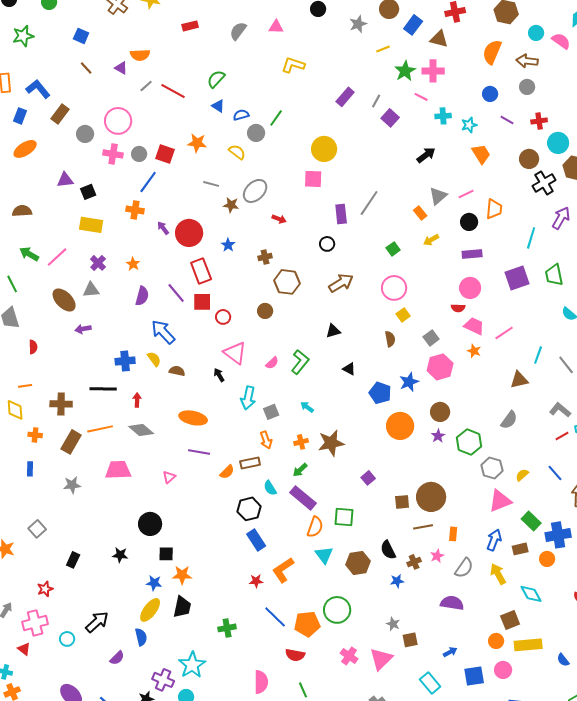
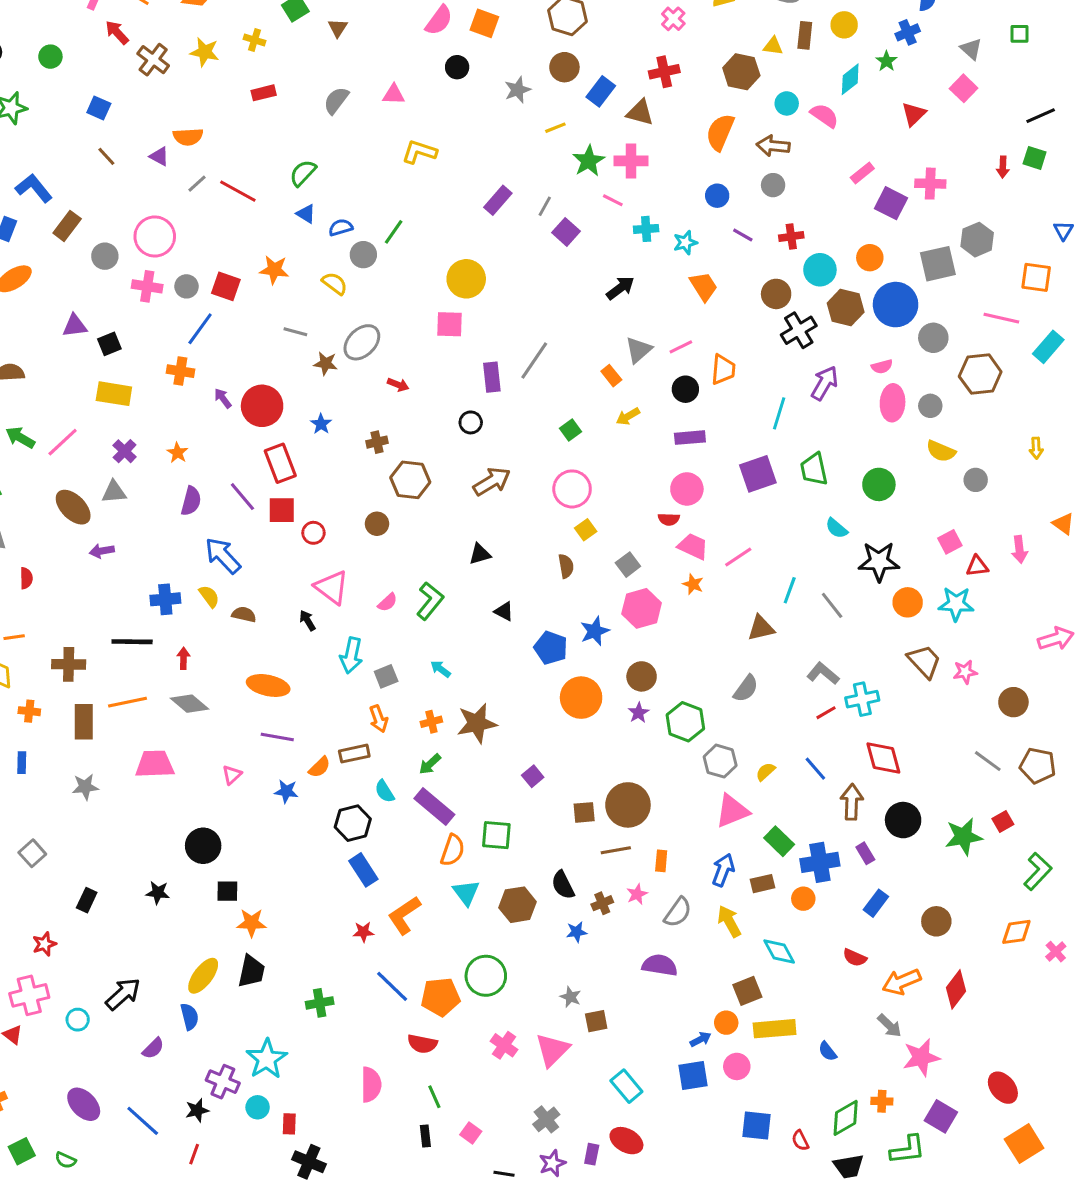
brown rectangle: (71, 442) -> (84, 722), turned -30
blue star: (154, 583) -> (286, 791), moved
blue arrow: (450, 652) -> (701, 1039), moved

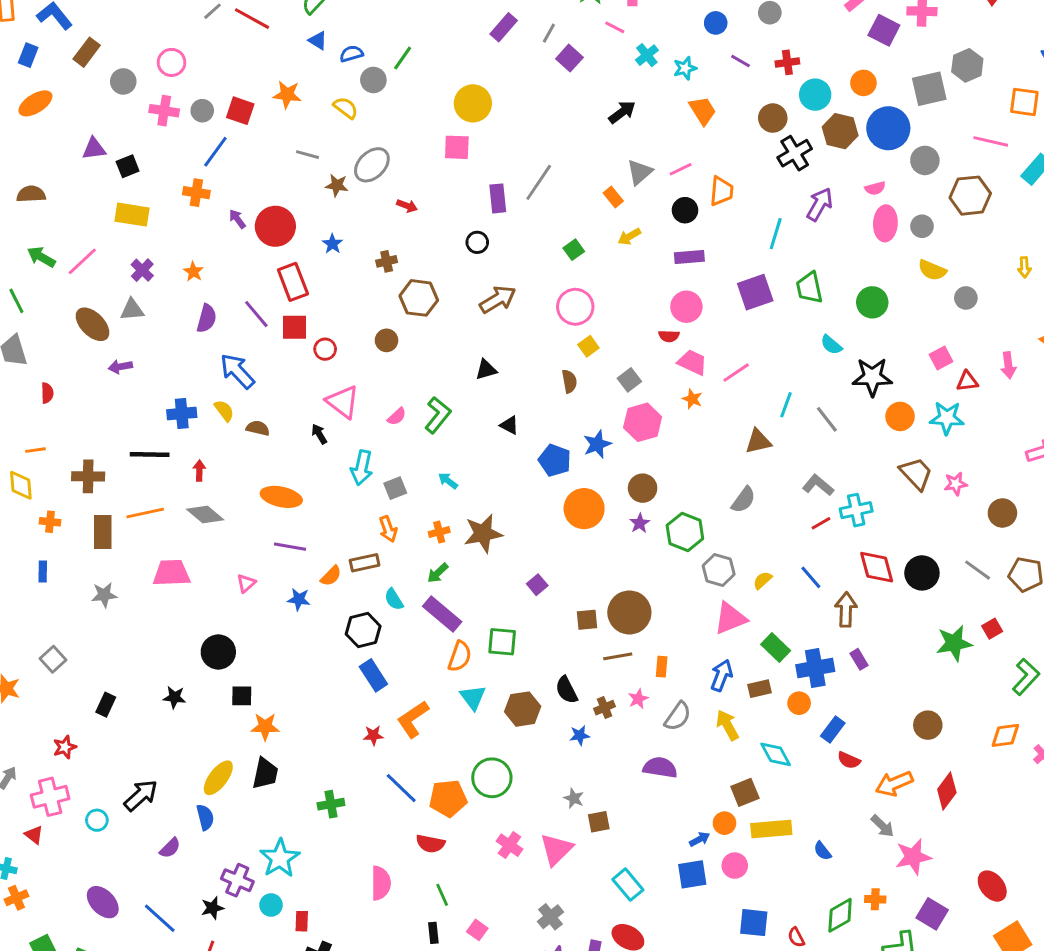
cyan cross: (646, 229) -> (647, 55), turned -35
pink circle: (155, 236) -> (172, 62), size x0.7
black circle: (903, 820) -> (922, 573), moved
blue rectangle: (876, 903) -> (833, 730), moved

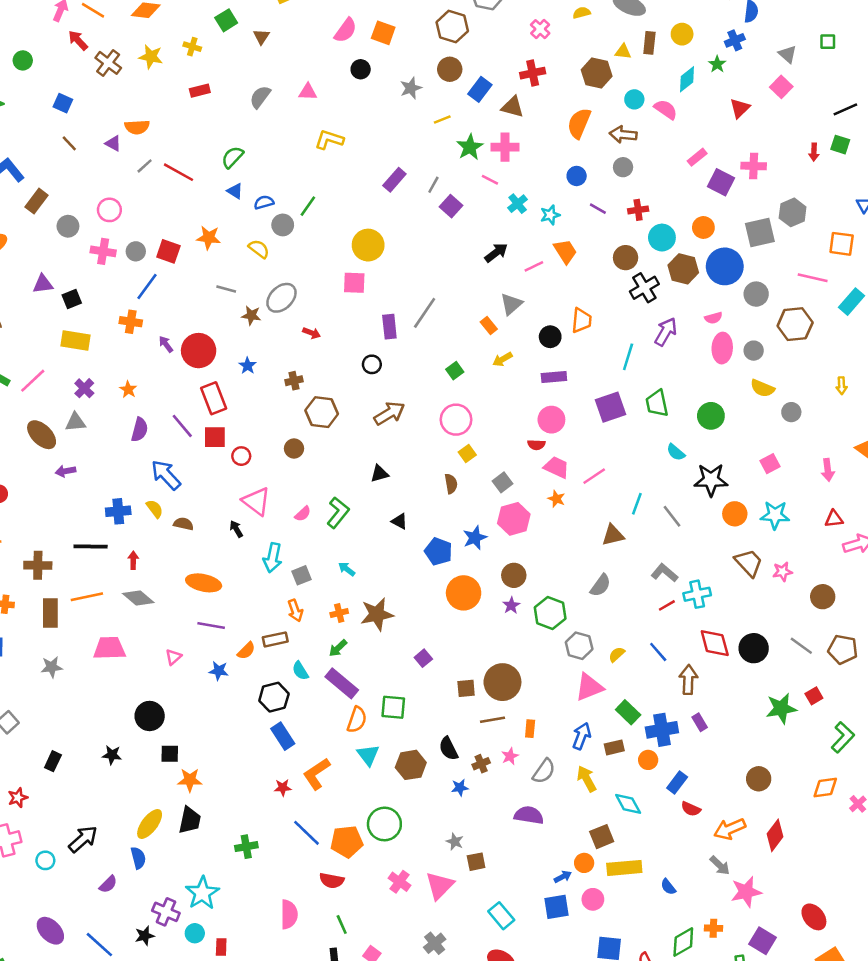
pink line: (681, 169) -> (534, 266), moved
red triangle: (967, 381) -> (834, 519), moved

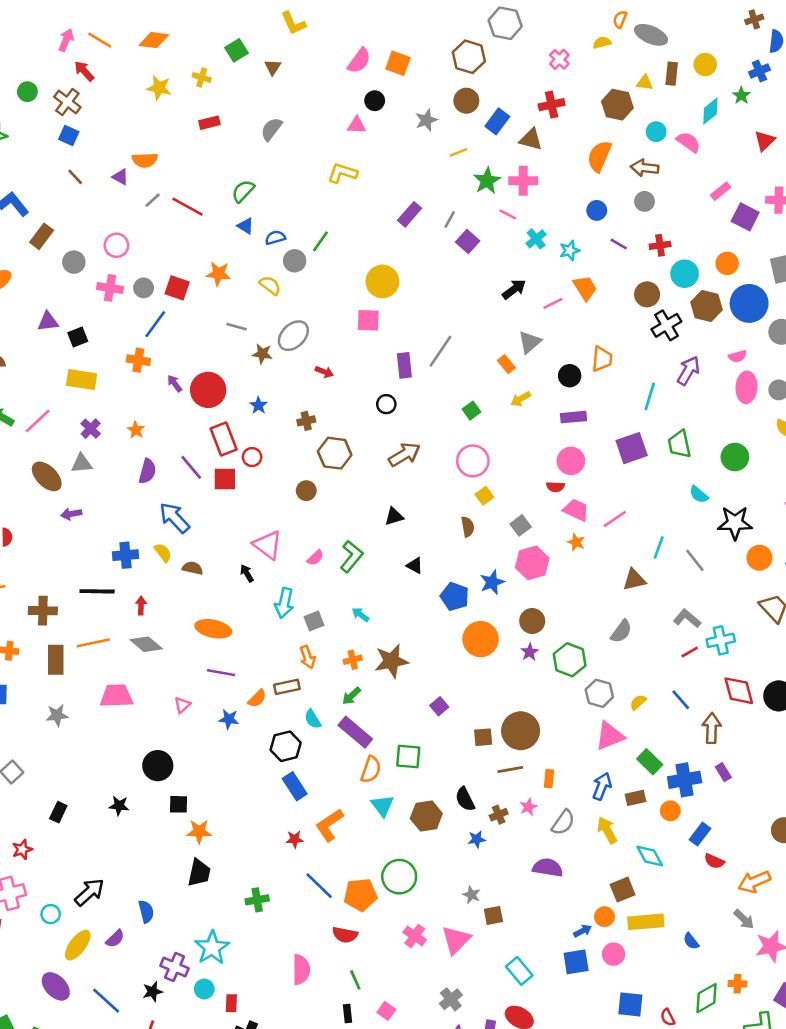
brown cross: (108, 63) -> (67, 102), moved
pink triangle: (308, 92) -> (357, 125), moved
red circle: (241, 456) -> (252, 457), moved
yellow ellipse: (150, 824) -> (78, 945), moved

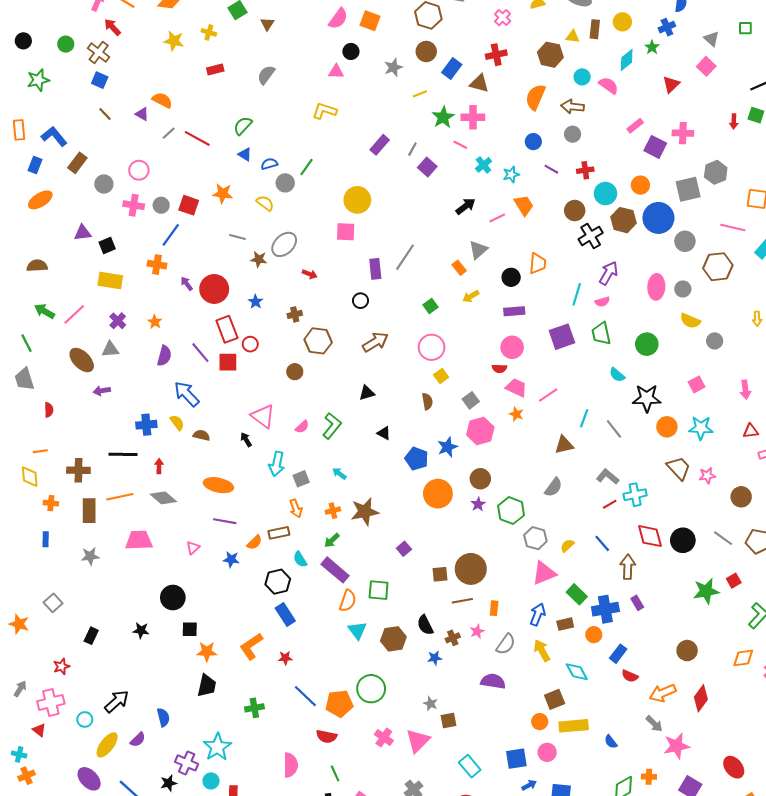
orange semicircle: (145, 160) -> (162, 100), turned -150
pink semicircle: (737, 356) -> (602, 302), moved
orange L-shape: (329, 825) -> (251, 646), moved
blue arrow: (583, 931) -> (529, 785), moved

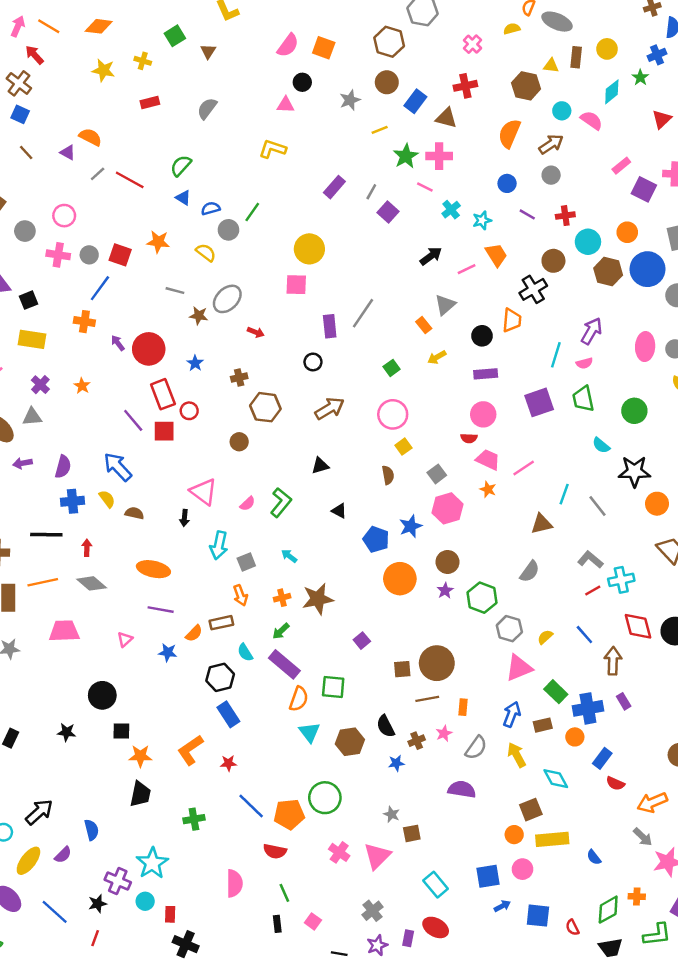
brown arrow: (573, 107) -> (551, 144), turned 140
black cross: (591, 236) -> (533, 289), moved
purple semicircle: (164, 356) -> (63, 467), moved
black arrow: (246, 440) -> (184, 518), turned -144

